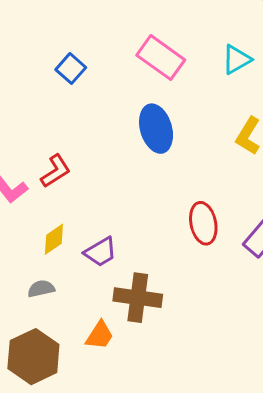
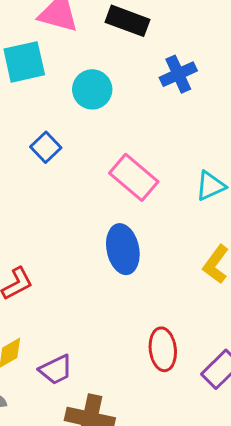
blue square: (71, 69) -> (46, 147), moved

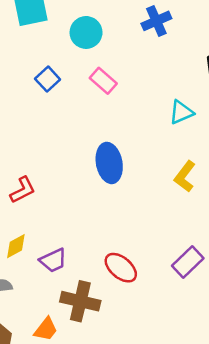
pink rectangle: (134, 177) -> (103, 81), moved, size x0.7
red ellipse: (163, 349) -> (121, 268), moved, turned -44

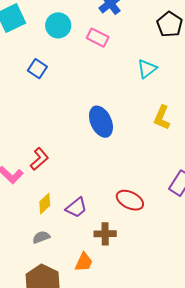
pink rectangle: (103, 81) -> (98, 38), moved
brown cross: (80, 301) -> (105, 234), size x0.7

